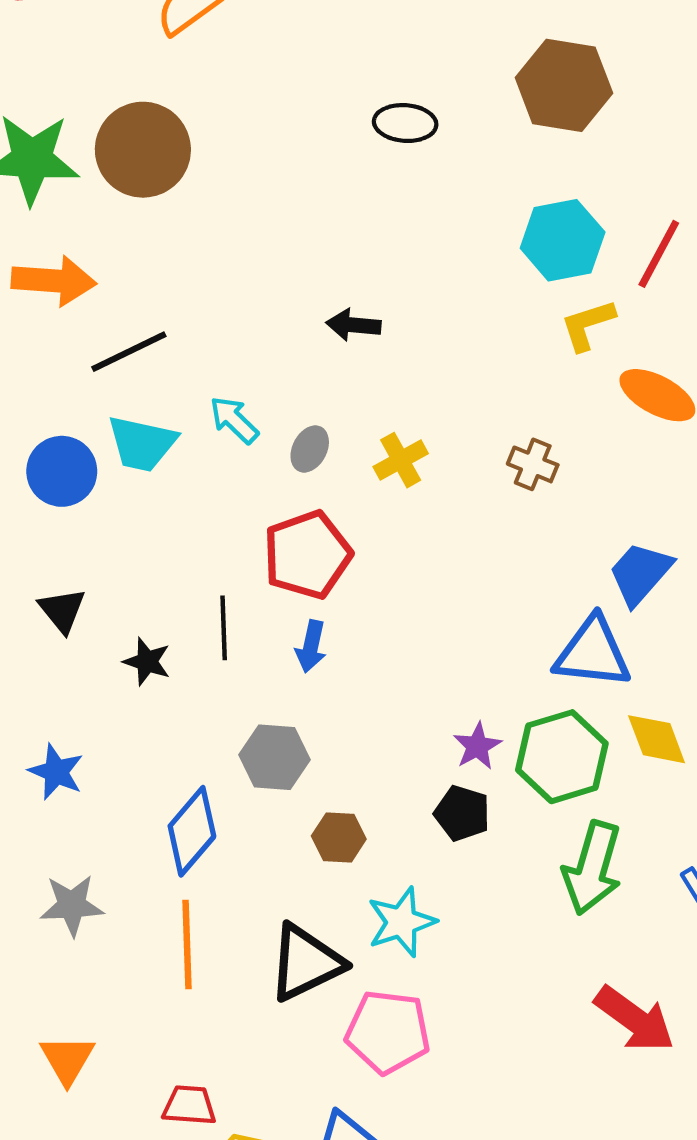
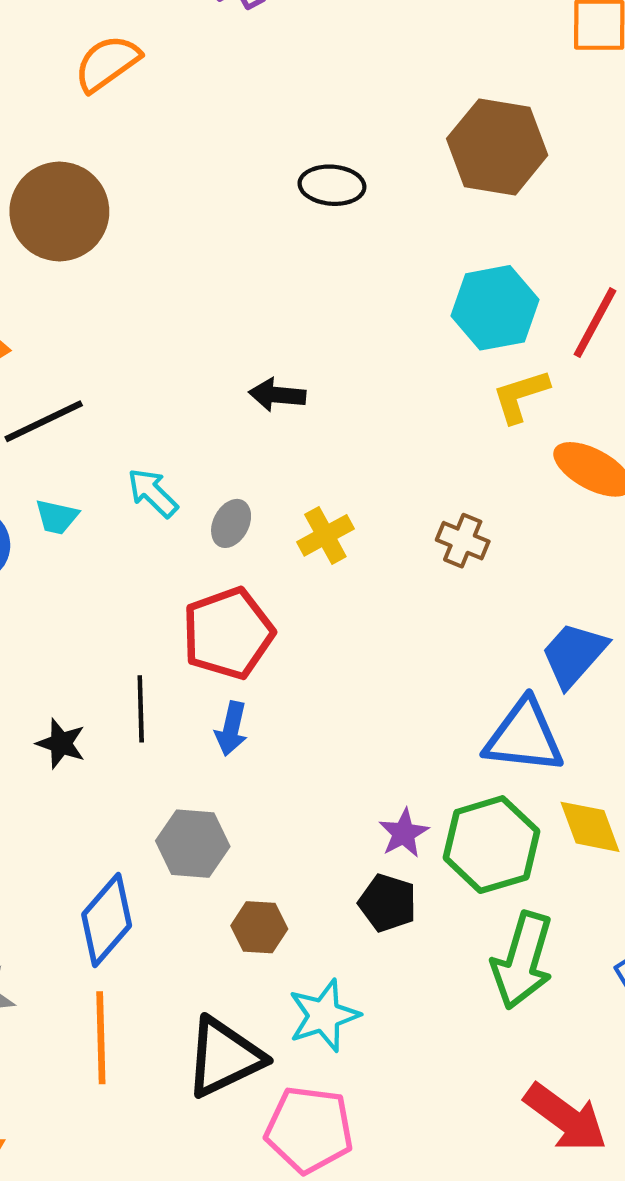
cyan trapezoid: (142, 444) -> (57, 517), size x0.6

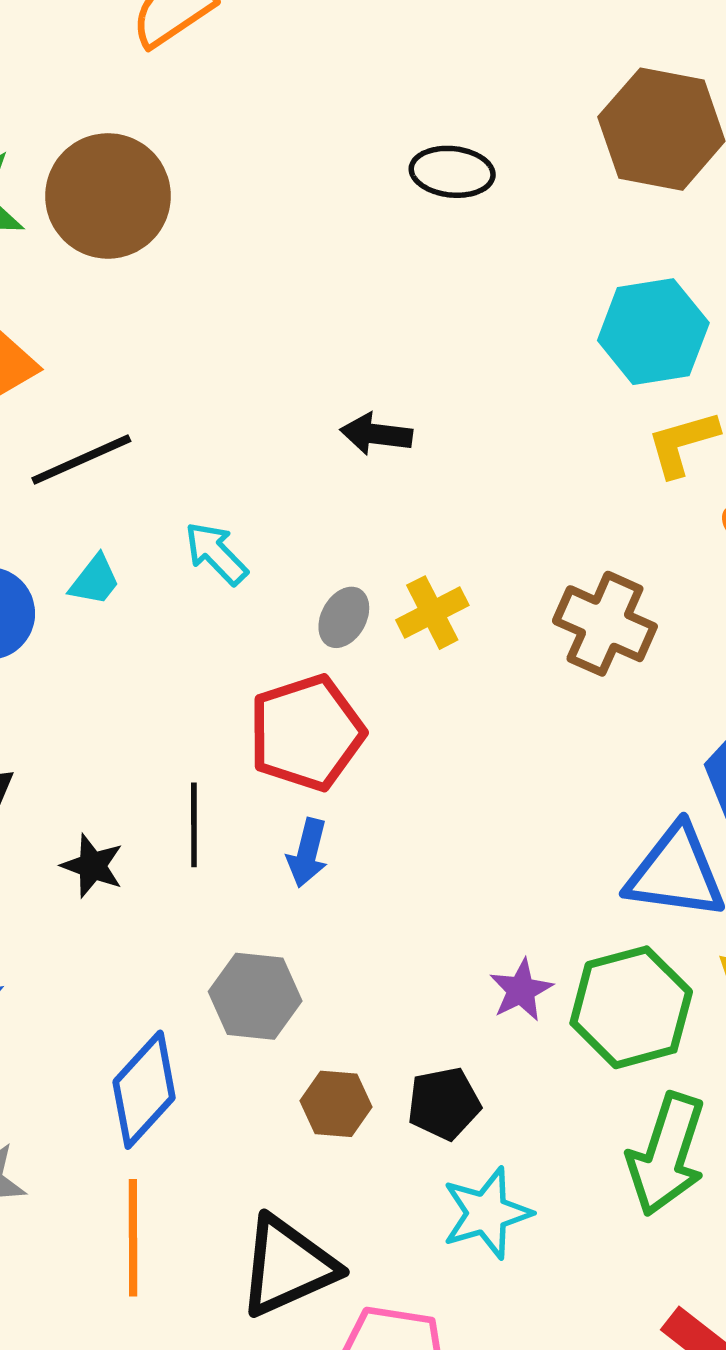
cyan trapezoid: (57, 517) -> (95, 580), turned -66
gray ellipse: (231, 523) -> (344, 617), moved
brown cross: (463, 541) -> (605, 624), size x1.5
black pentagon: (388, 903) -> (444, 1103), moved, turned -30
cyan star: (324, 1015) -> (487, 1213), moved

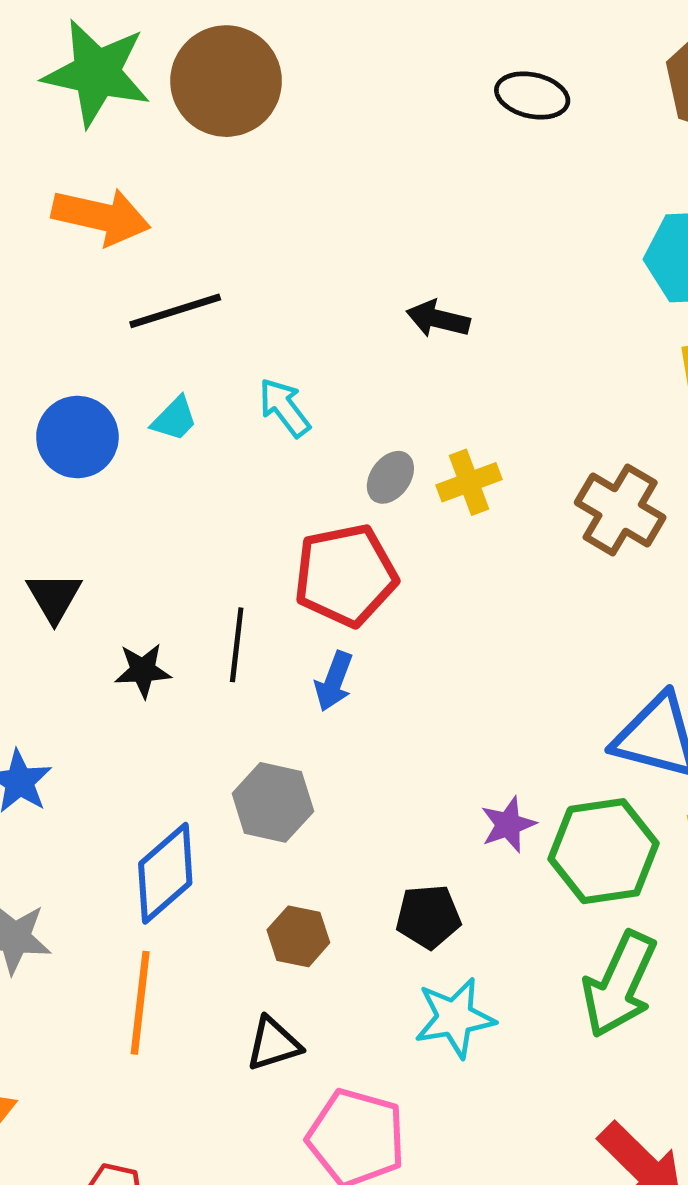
black star: (92, 866) -> (143, 670), turned -30
brown hexagon: (336, 1104) -> (298, 936), moved
black triangle: (287, 1266) -> (273, 1044), size x0.6

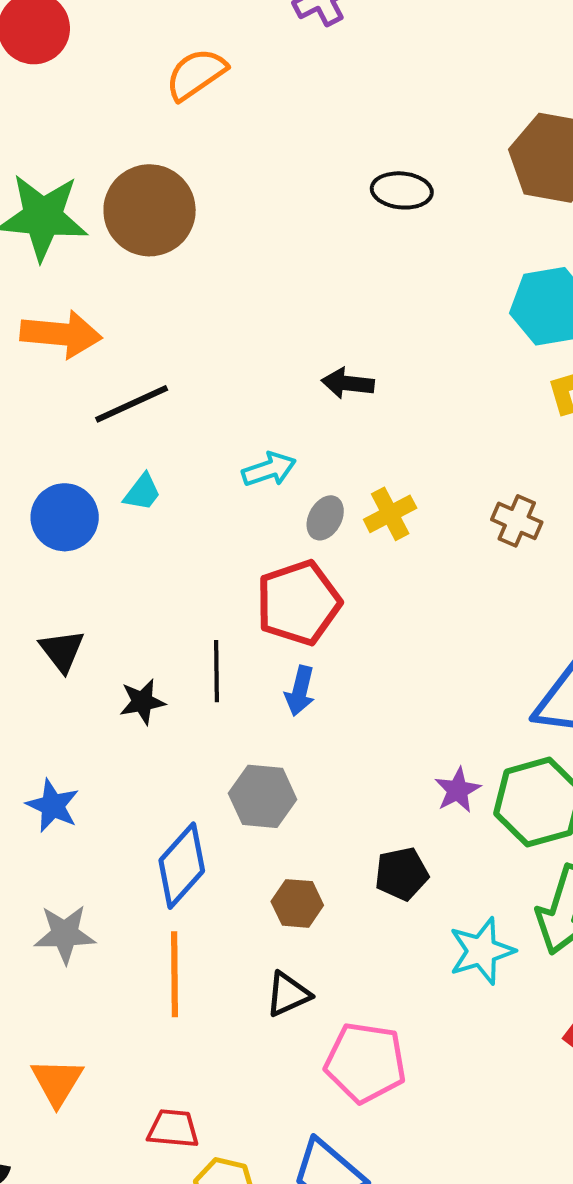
cyan arrow: (284, 408) -> (269, 469), moved, turned 116
brown cross: (620, 510) -> (517, 521), size x0.7
cyan star: (455, 1018) -> (482, 951), moved

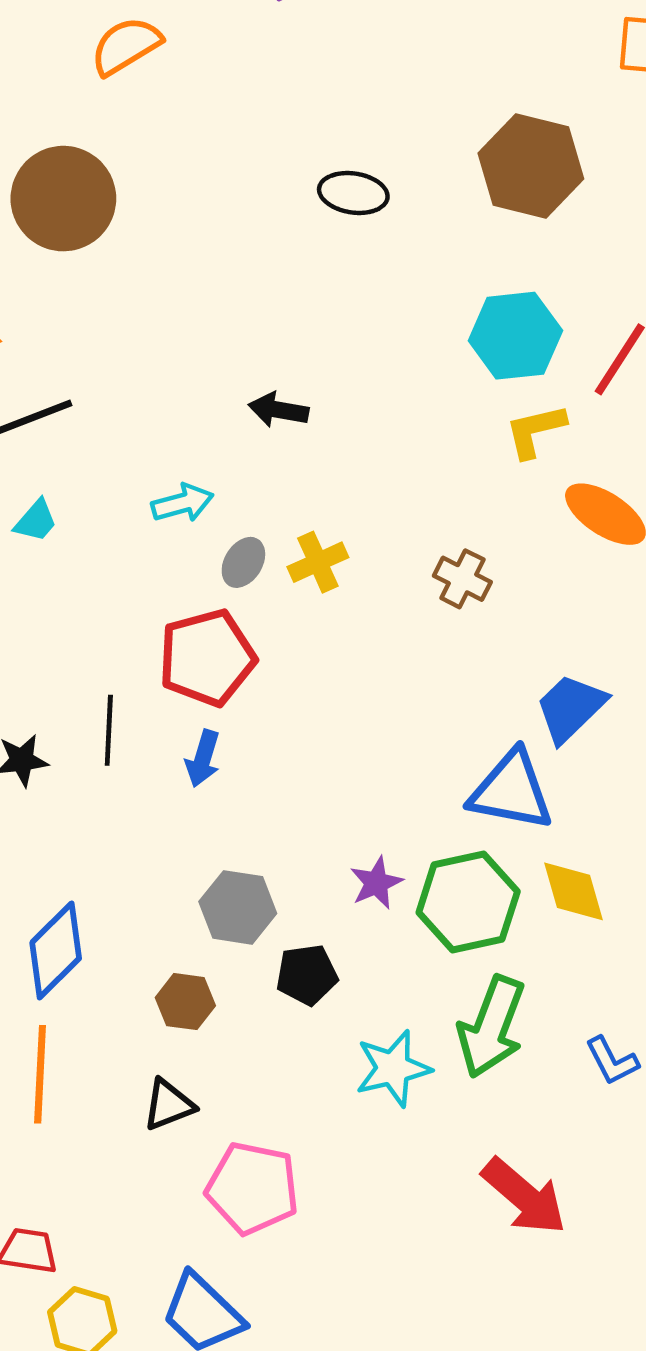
gray hexagon: (263, 796) -> (238, 907), moved

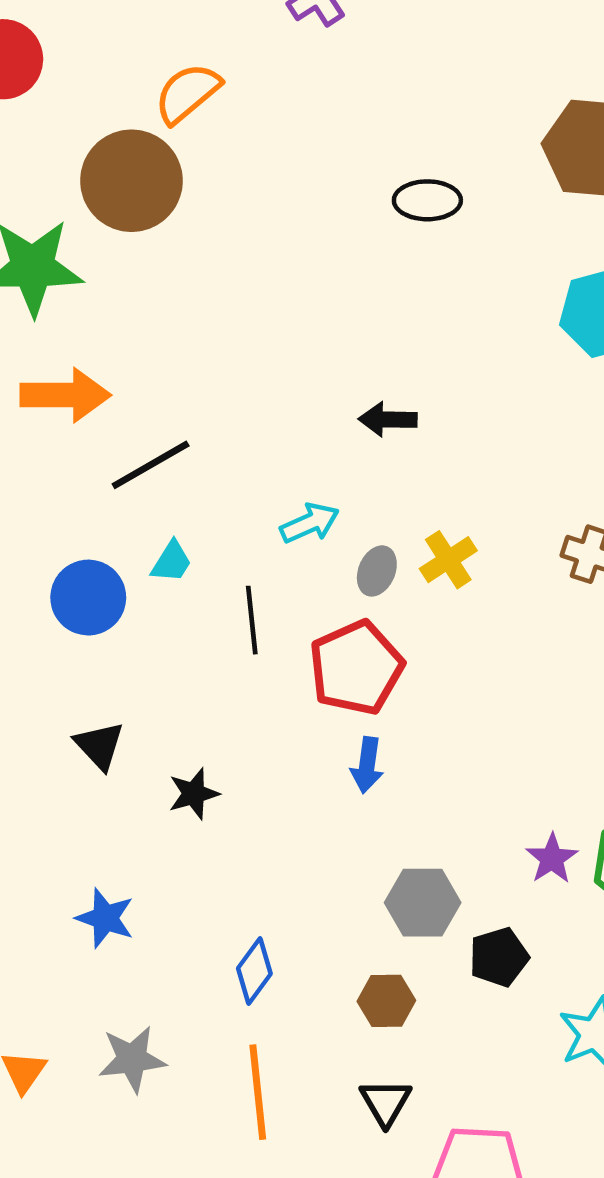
brown circle: (63, 199) -> (131, 181), moved
black line: (109, 730) -> (252, 620), moved
blue diamond: (56, 950) -> (254, 971), size x0.7
black triangle: (169, 1105) -> (386, 1102), turned -30

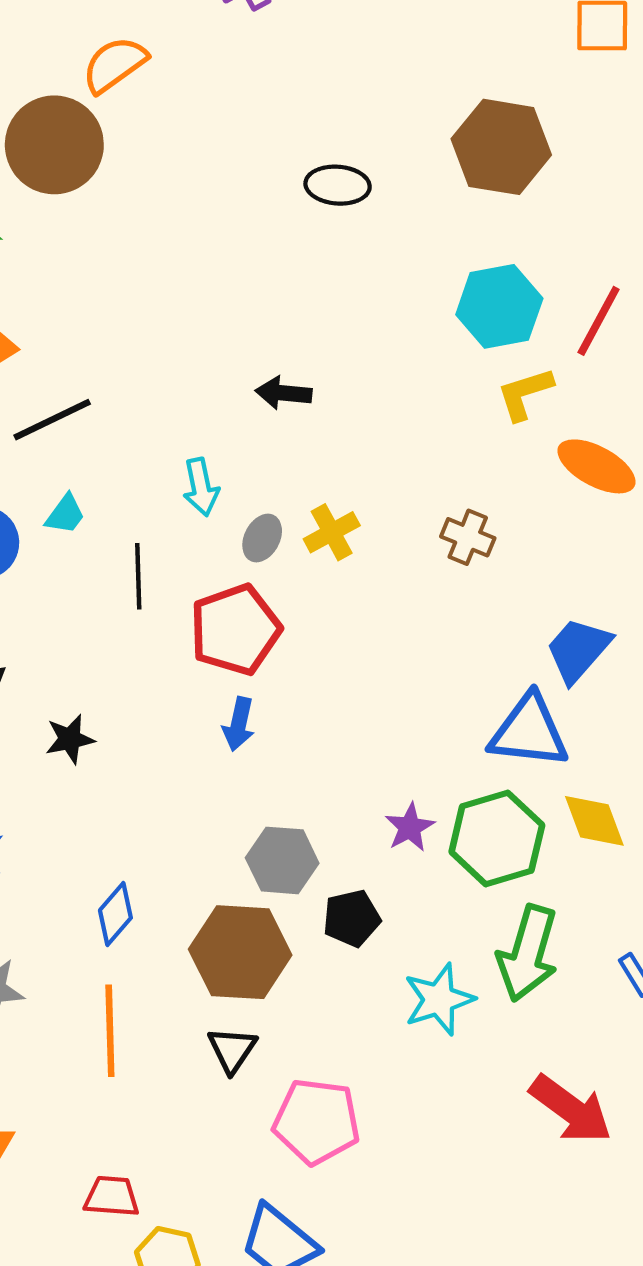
cyan arrow: (310, 523) -> (201, 487), turned 98
brown hexagon: (386, 1001) -> (240, 952), size x1.8

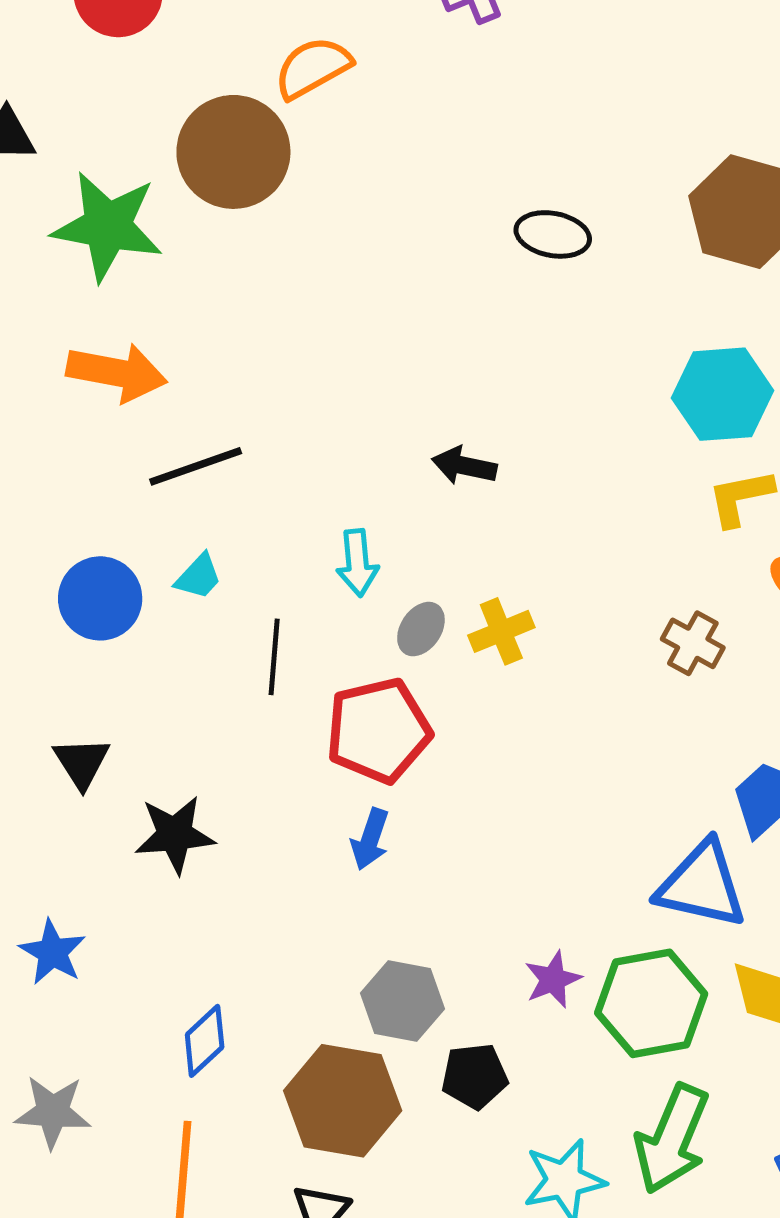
brown cross: (468, 537) -> (693, 643), moved
black star: (70, 739) -> (175, 835), size x1.4

